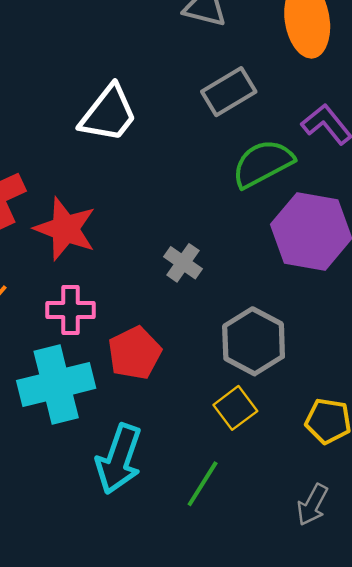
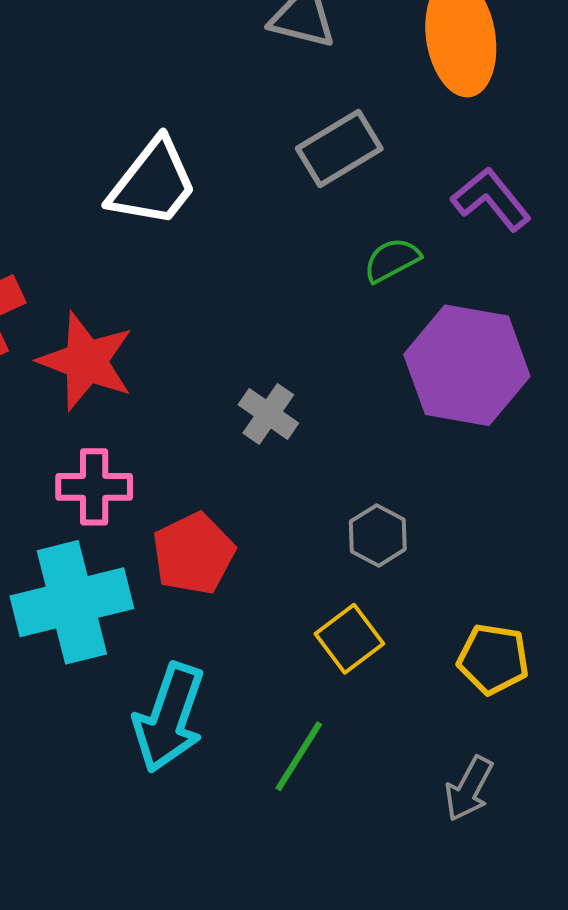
green semicircle: (263, 163) -> (392, 260), size x0.6
gray hexagon: (254, 341) -> (378, 535), size x0.6

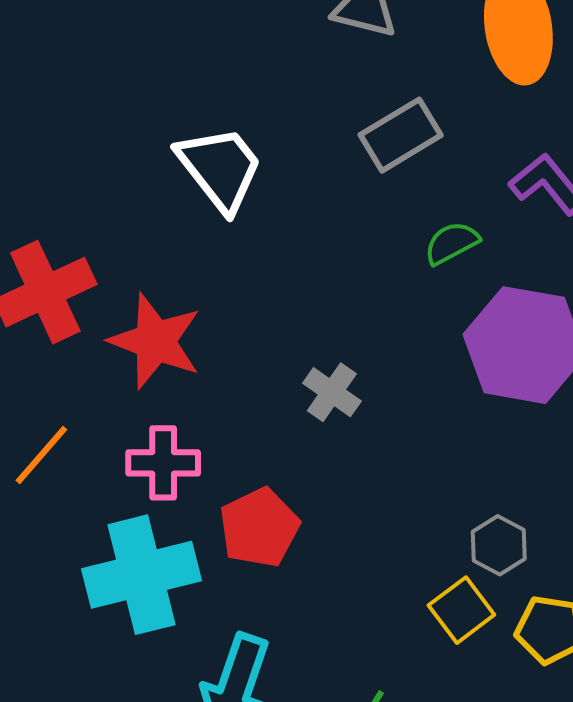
white trapezoid: (153, 183) -> (220, 168), turned -76
gray hexagon: (378, 535) -> (499, 545), moved
yellow square: (349, 639) -> (461, 610), moved

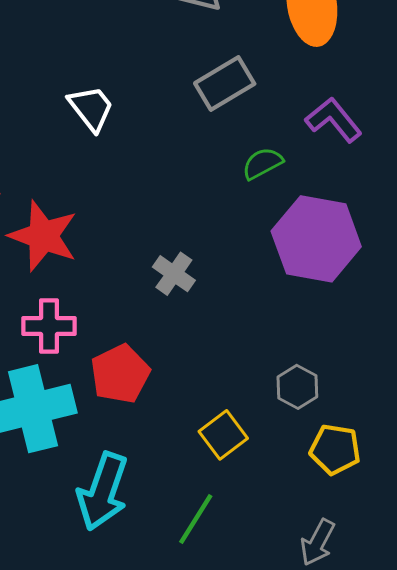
white trapezoid: (220, 168) -> (91, 108), size x0.7
yellow square: (461, 610) -> (223, 435), moved

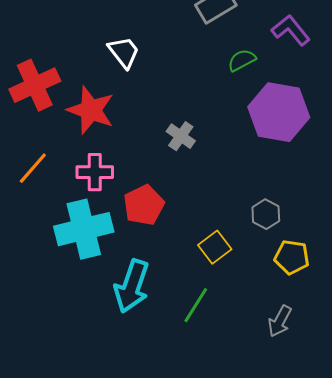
white trapezoid: (91, 108) -> (124, 52), moved

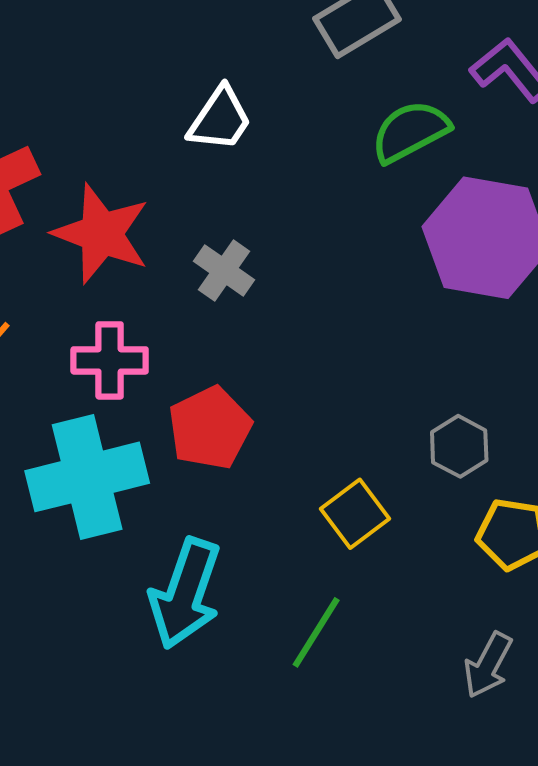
white trapezoid: (124, 52) -> (220, 119), moved, turned 72
green semicircle: (242, 60) -> (410, 131), size x1.4
gray cross: (181, 136) -> (224, 270), moved

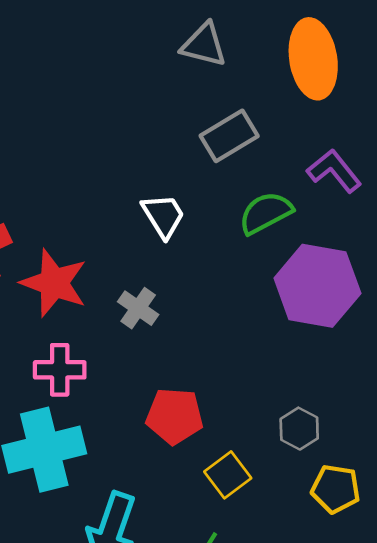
white trapezoid: (220, 119) -> (163, 216), moved, turned -66
red pentagon: (210, 428) -> (175, 416), moved, turned 30

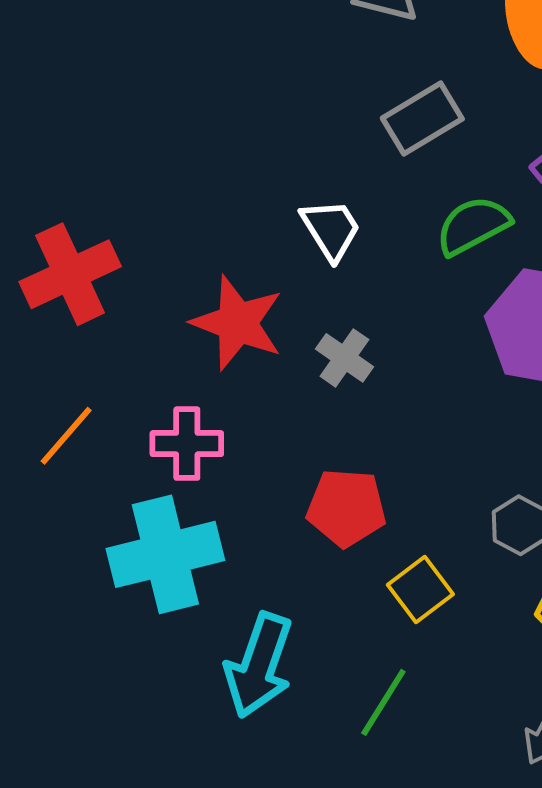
red star: (54, 283) -> (237, 323), moved
gray cross: (138, 308) -> (344, 358), moved

